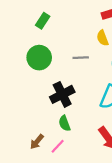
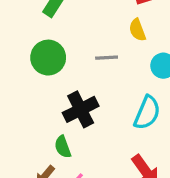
green semicircle: (65, 123) -> (63, 147), moved

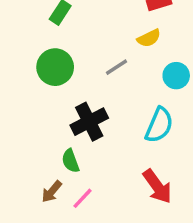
yellow semicircle: (137, 30) -> (149, 38), turned -95
gray line: (107, 58) -> (116, 67), turned -30

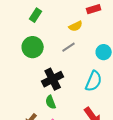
yellow semicircle: (149, 38) -> (76, 26), moved
green semicircle: (70, 161) -> (51, 102), moved

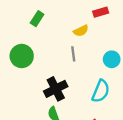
green circle: (33, 47) -> (22, 56), moved
gray line: (69, 47) -> (73, 54), turned -64

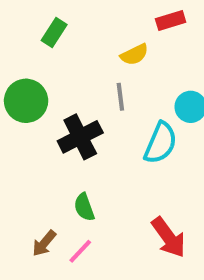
black cross: (56, 89) -> (80, 137), moved
cyan semicircle: (101, 91) -> (161, 143), moved

